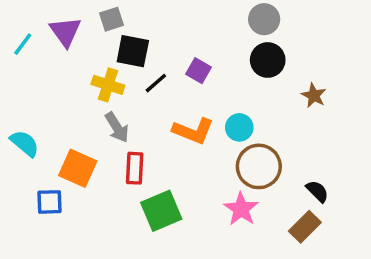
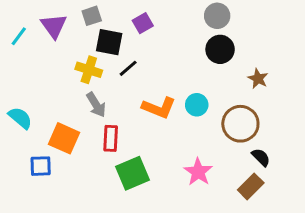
purple square: (198, 71) -> (143, 23), moved, turned 30
brown circle: (259, 166) -> (240, 124), moved

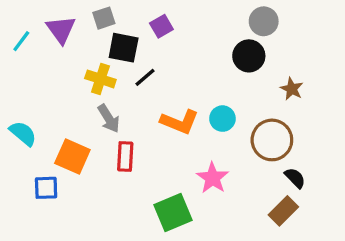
gray circle: (217, 16) -> (264, 21), moved
pink star: (198, 172) -> (213, 178), moved
green square: (133, 173) -> (173, 213), moved

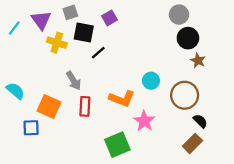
black circle: (249, 56) -> (188, 38), moved
yellow cross: (100, 79) -> (57, 43), moved
orange L-shape: (180, 122) -> (122, 99), moved

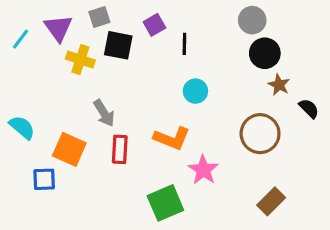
black line: (98, 53) -> (184, 44), moved, turned -48
cyan circle: (151, 81) -> (195, 91), moved
black semicircle: (200, 121) -> (309, 108), moved

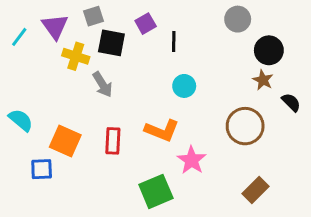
black circle: (265, 53) -> (269, 50), moved
gray arrow: (104, 113) -> (102, 84), moved

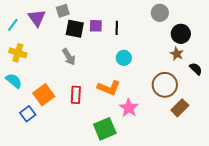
purple square: (146, 24) -> (96, 26), moved, turned 32
yellow cross: (76, 56) -> (18, 53), moved
orange square: (65, 141) -> (44, 95), turned 30
blue square: (42, 169) -> (28, 114), turned -35
brown rectangle: (255, 190) -> (180, 108), moved

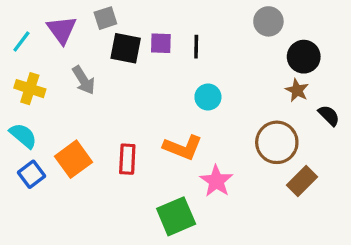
gray arrow: (69, 57) -> (84, 80), moved
blue square: (28, 114) -> (32, 174), moved

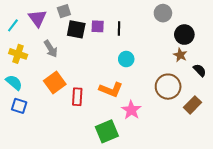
orange square: (74, 159) -> (55, 82), moved
blue square: (32, 174) -> (19, 106), turned -35
brown rectangle: (302, 181) -> (193, 105), moved

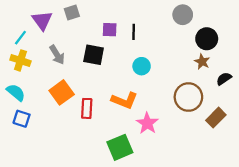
cyan line: (13, 25) -> (20, 38), moved
black square: (76, 29) -> (94, 55), moved
black semicircle: (200, 70) -> (224, 79), turned -80

